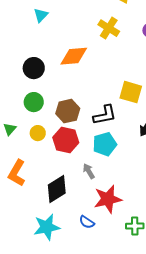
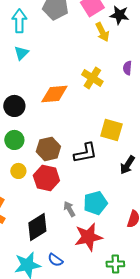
yellow cross: (109, 28) -> (92, 78), moved
cyan pentagon: (105, 144) -> (95, 203), moved
blue semicircle: (87, 222) -> (55, 260), moved

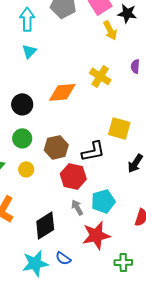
red hexagon: (46, 178) -> (73, 176), moved

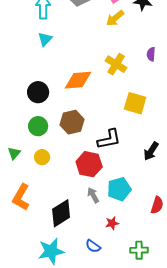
yellow arrow: (110, 30) -> (115, 18), moved, turned 78
yellow square: (119, 128) -> (135, 103), moved
brown hexagon: (56, 147) -> (72, 122), moved
red star: (96, 235) -> (112, 223), size x0.5
blue semicircle: (63, 258) -> (93, 246), moved

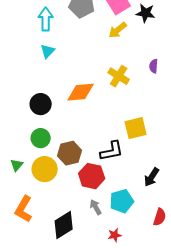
yellow square: (135, 103) -> (136, 128), moved, turned -30
brown hexagon: (72, 122) -> (70, 153), moved
black arrow: (151, 151) -> (152, 177), moved
yellow circle: (42, 157) -> (45, 169), size x1.6

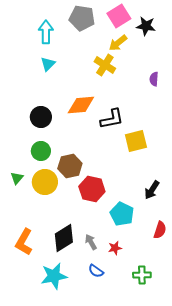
yellow cross: (119, 76) -> (105, 65), moved
black L-shape: (112, 151) -> (112, 119), moved
cyan pentagon: (122, 201) -> (122, 214), turned -30
gray arrow: (96, 207) -> (91, 242), moved
orange L-shape: (24, 209) -> (24, 242), moved

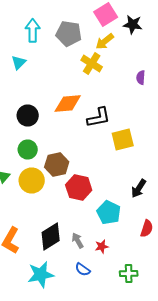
gray pentagon: (82, 18) -> (69, 34), moved
cyan triangle: (48, 64) -> (19, 62), moved

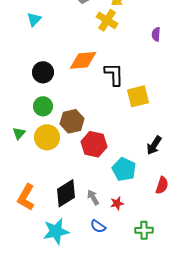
black L-shape: (99, 118) -> (114, 74), turned -80

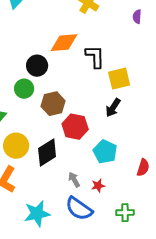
black circle: (43, 72) -> (37, 66), moved
yellow circle: (47, 137) -> (16, 146), moved
black arrow: (154, 145) -> (113, 108), moved
black diamond: (66, 193) -> (47, 153), moved
blue semicircle: (98, 226) -> (79, 209), size x1.8

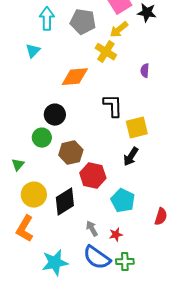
purple semicircle: (137, 17) -> (145, 71), moved
orange diamond: (64, 43) -> (75, 77), moved
green cross: (125, 213) -> (125, 262), moved

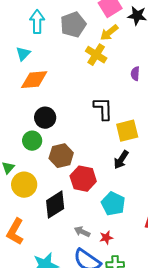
gray pentagon: (83, 22) -> (73, 25), turned -30
orange diamond: (75, 77) -> (34, 80), moved
yellow circle: (34, 195) -> (24, 185), moved
gray arrow: (92, 229) -> (82, 232), turned -35

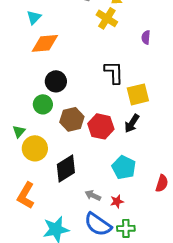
red hexagon: (83, 179) -> (101, 126), moved

